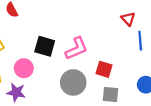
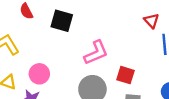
black square: (45, 46) -> (62, 21), moved

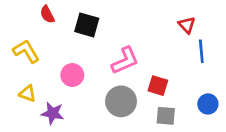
pink circle: (39, 74) -> (72, 75), moved

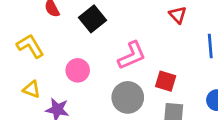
black square: (87, 25) -> (93, 19), turned 35
red triangle: (187, 25) -> (178, 15), moved

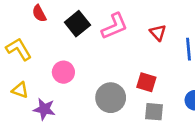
red triangle: (178, 15) -> (158, 33), moved
pink L-shape: (132, 55) -> (114, 26), moved

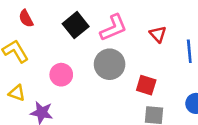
red semicircle: (39, 13) -> (26, 18), moved
gray circle: (111, 98) -> (110, 64), moved

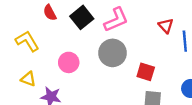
red semicircle: (26, 18) -> (50, 13), moved
red triangle: (158, 34) -> (166, 26), moved

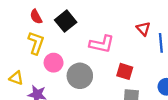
pink L-shape: (116, 20) -> (102, 44), moved, turned 35
yellow L-shape: (27, 41) -> (36, 43), moved, turned 50
gray circle: (113, 53) -> (80, 76), moved

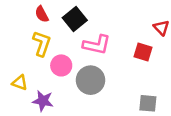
pink L-shape: (102, 44) -> (97, 45), moved
red square: (125, 71) -> (143, 52), moved

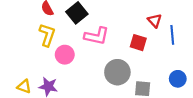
gray circle: (91, 80) -> (117, 72), moved
yellow triangle: (20, 83) -> (24, 86), moved

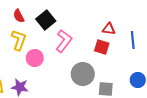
red triangle: (155, 21) -> (109, 29), moved, turned -40
pink L-shape: (97, 36) -> (64, 41), turned -65

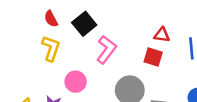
pink circle: (35, 58) -> (76, 82), moved

